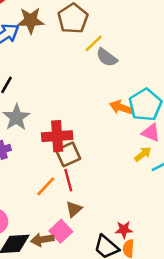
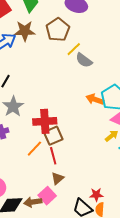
orange line: (46, 186) -> (34, 149), moved

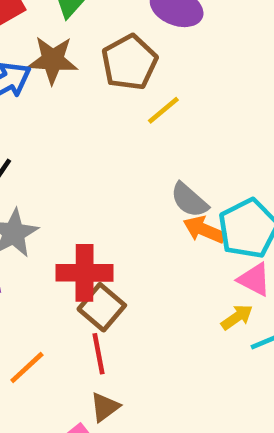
gray semicircle: (84, 60) -> (189, 200), moved
brown square: (53, 136) -> (102, 307), turned -30
orange line: (34, 149) -> (27, 368), moved

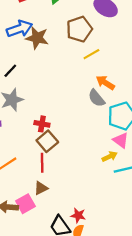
brown star: (53, 60) -> (37, 38), moved
orange arrow: (204, 230) -> (105, 83), moved
red cross: (85, 273) -> (42, 124), size x0.6

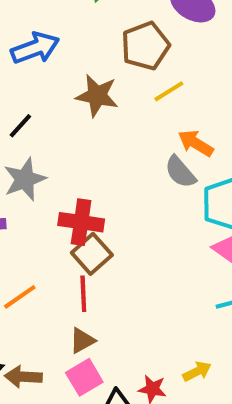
brown star: (37, 38) -> (97, 96), moved
red cross: (42, 124) -> (81, 222), size x1.5
yellow arrow: (110, 156) -> (197, 371), moved
pink square: (25, 204) -> (84, 377), moved

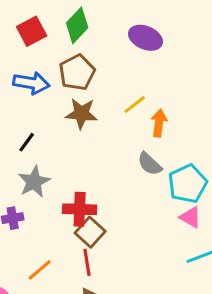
brown pentagon: (145, 46) -> (77, 72), moved
blue arrow: (35, 48) -> (31, 83), turned 36
orange arrow: (196, 143) -> (159, 123), moved, turned 72

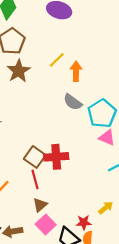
brown star: (81, 114) -> (19, 71), turned -30
red cross: (80, 209) -> (56, 157), moved

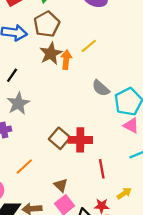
orange arrow: (76, 71) -> (66, 60), moved
red line: (35, 179) -> (102, 169), moved
brown triangle: (40, 205) -> (61, 185), turned -40

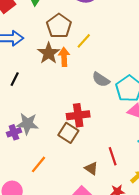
brown pentagon: (47, 24) -> (59, 26), moved
gray star: (18, 103) -> (27, 124), moved, turned -30
red cross: (80, 140) -> (78, 115), moved
brown triangle: (61, 185) -> (91, 168), moved

